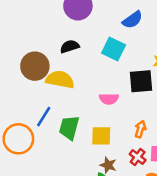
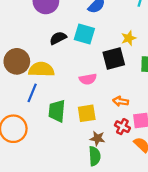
black semicircle: (70, 46) -> (58, 38), moved
blue line: (44, 117) -> (32, 93), moved
orange arrow: (140, 129) -> (121, 101), turned -88

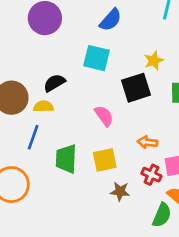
black semicircle: (58, 38) -> (54, 83), moved
yellow semicircle: (41, 69) -> (43, 106), size x0.6
pink semicircle: (88, 79) -> (104, 116), turned -112
green semicircle: (95, 156) -> (162, 215), moved, turned 30

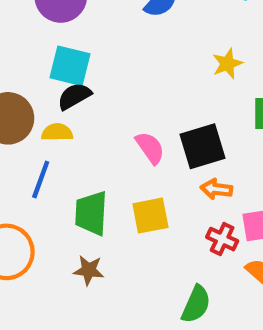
cyan square: (97, 58) -> (70, 66), moved
black square: (136, 88) -> (202, 146), moved
brown star: (120, 191) -> (89, 270), moved
green semicircle: (162, 215) -> (196, 304), moved

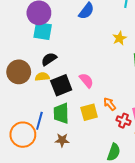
cyan square: (70, 66) -> (43, 31), moved
black square: (202, 146) -> (61, 85), moved
blue line: (41, 179) -> (39, 121), moved
orange arrow: (216, 189) -> (110, 104), moved, turned 48

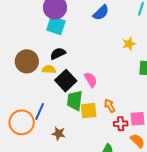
black square: (61, 85) -> (66, 81), turned -30
green trapezoid: (61, 113) -> (75, 101), moved
red cross: (124, 121) -> (121, 124), turned -32

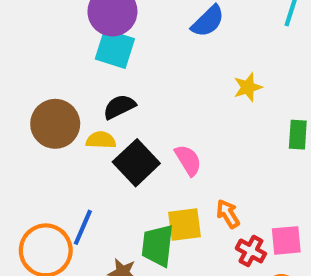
yellow star: (129, 44) -> (248, 87), moved
green trapezoid: (75, 101) -> (158, 245), moved
red cross: (121, 124) -> (251, 251), turned 32

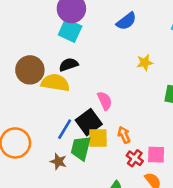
yellow semicircle: (101, 140) -> (55, 83), size x1.6
black square: (136, 163) -> (89, 122), moved
blue line: (83, 227) -> (65, 129), moved

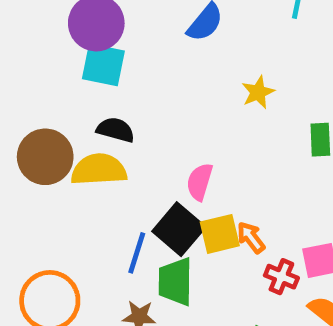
black semicircle: (69, 65) -> (116, 130), turned 48
pink semicircle: (105, 101) -> (200, 182), turned -126
yellow square: (98, 138) -> (220, 234), moved

